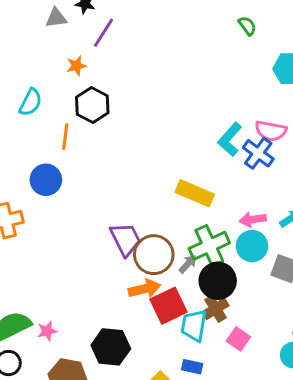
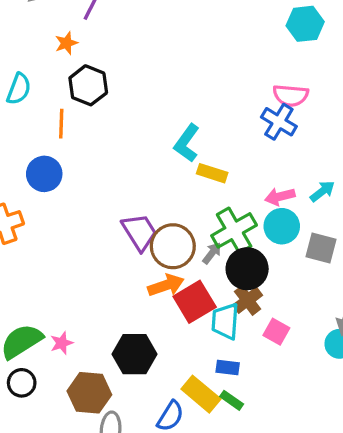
cyan L-shape: (230, 139) -> (187, 143), moved
yellow rectangle: (195, 193) -> (212, 173), size x0.7

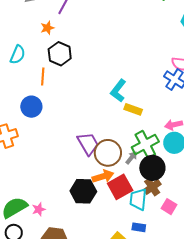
black hexagon: (134, 354) -> (83, 191), moved

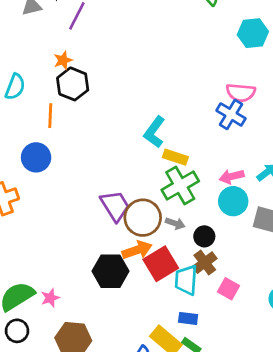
orange star: (47, 28) -> (63, 60), moved
green cross: (145, 144) -> (180, 185), moved
gray arrow: (131, 158) -> (175, 223), turned 72
black circle: (152, 168) -> (204, 236), size x0.6

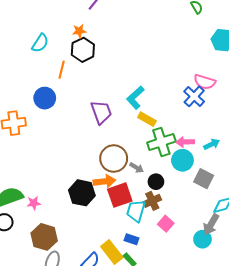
green cross: (180, 185) -> (161, 142), moved
purple trapezoid: (115, 206) -> (101, 112), moved

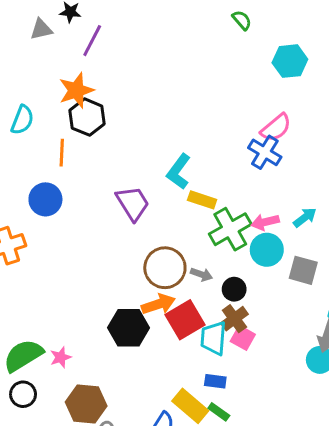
orange star: (79, 31) -> (76, 90), size x1.6
pink semicircle: (205, 82) -> (276, 128), turned -45
pink square: (166, 224) -> (243, 338), moved

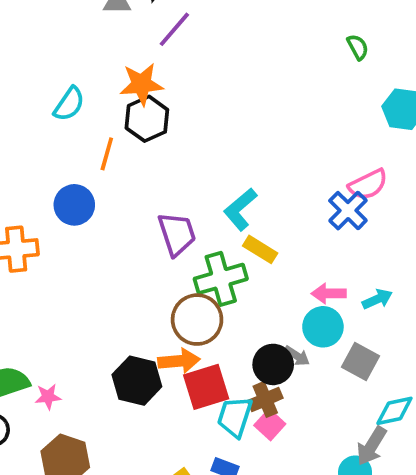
green cross: (230, 229) -> (221, 279), moved
gray arrow: (201, 274) -> (297, 356), moved
black circle: (234, 289) -> (273, 364), size x1.4

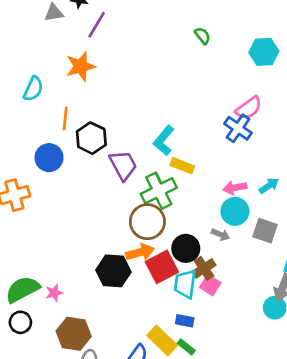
green semicircle: (358, 47) -> (202, 36), moved
black hexagon: (147, 119) -> (91, 138), moved
black circle: (273, 364) -> (186, 248), moved

